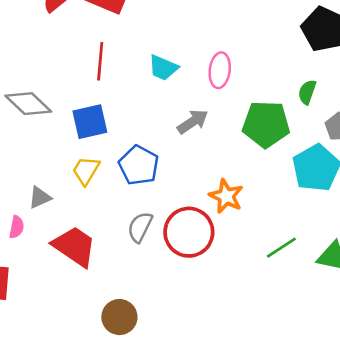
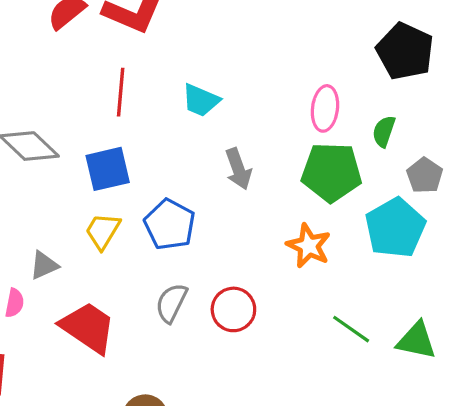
pink ellipse: (220, 70) -> (325, 108), moved
gray arrow: (193, 122) -> (238, 169), turned 104
orange star: (226, 196) -> (309, 246), moved
red circle: (189, 232) -> (233, 309), size x0.7
green line: (281, 248) -> (351, 329), turned 68

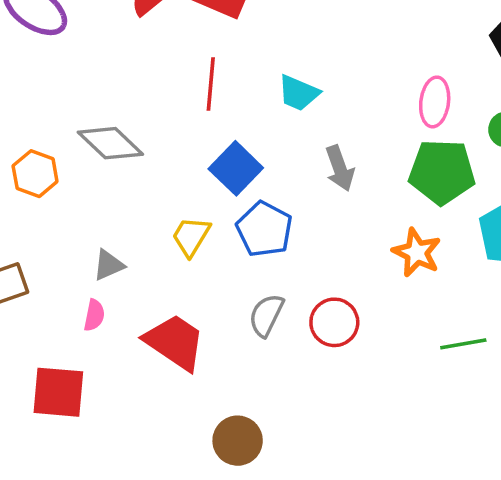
blue square: (108, 169) -> (236, 168), moved, turned -33
gray triangle: (44, 265) -> (109, 265), moved
green line: (351, 329) -> (463, 344), turned -45

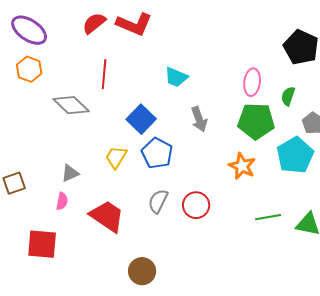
red line: (211, 84) -> (104, 74), moved
orange hexagon: (35, 174) -> (29, 69), moved

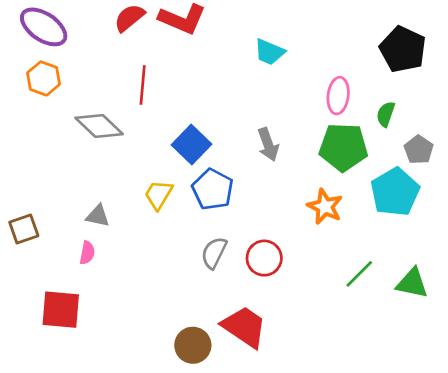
cyan trapezoid: (176, 77) -> (269, 52), moved
gray triangle: (70, 173) -> (98, 216), turned 36
red trapezoid: (107, 216) -> (244, 327), moved
green line: (268, 217) -> (359, 274), turned -35

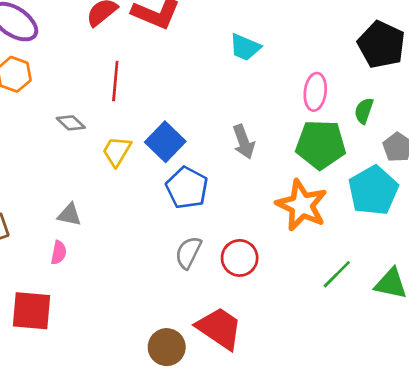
gray diamond: (99, 126) -> (71, 123), size x0.6
yellow trapezoid: (159, 195) -> (117, 151), moved
orange star: (325, 207) -> (302, 205), size x1.4

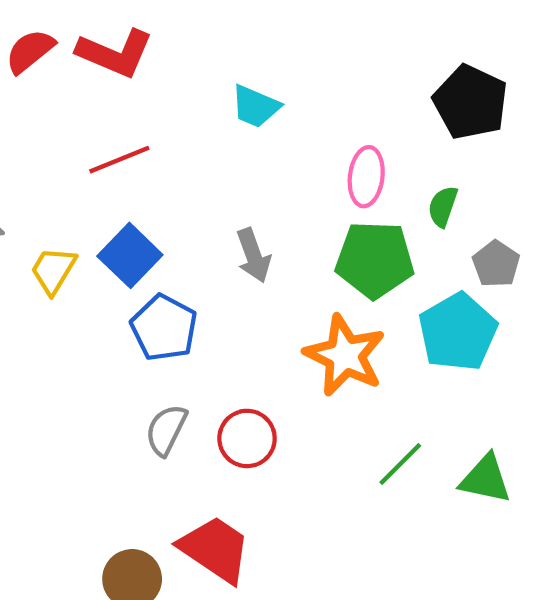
red line: (115, 81) -> (119, 160), moved, turned 63

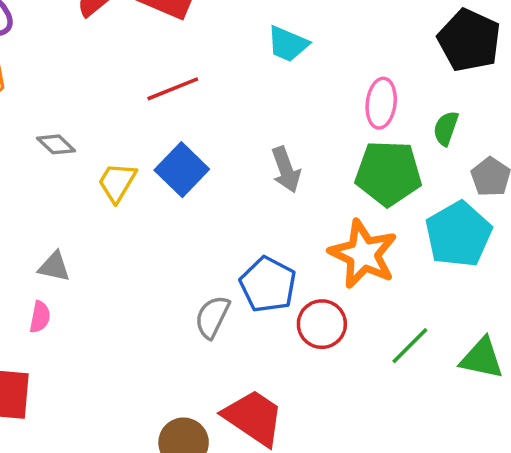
blue pentagon: (164, 328) -> (268, 285), moved
red circle: (247, 438) -> (322, 324), moved

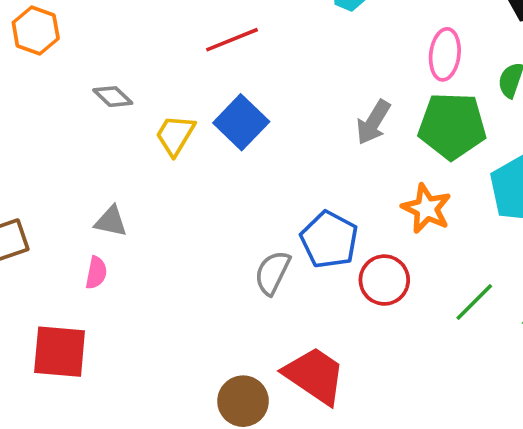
gray arrow: (286, 170) -> (373, 122), moved, turned 51
orange star: (363, 254) -> (427, 208), size x0.7

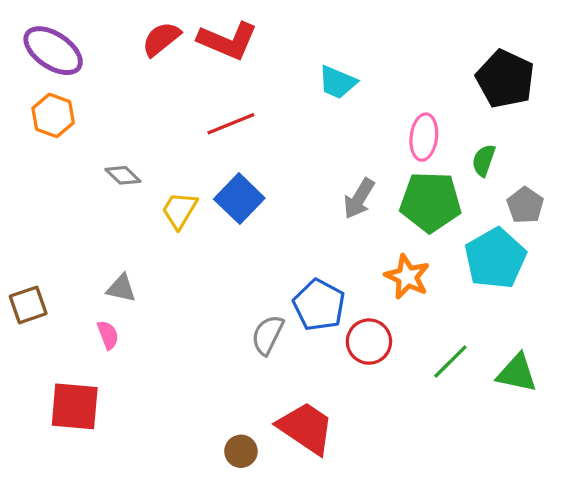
pink semicircle: (96, 273) -> (108, 335), turned -32
brown circle: (243, 401) -> (241, 451), size x0.7

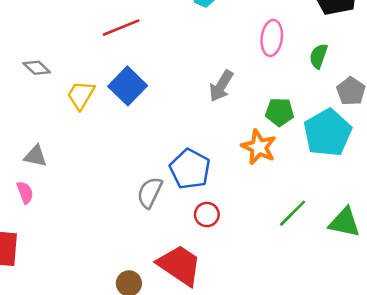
green pentagon: (430, 202) -> (280, 112), moved, size x0.6
red circle: (369, 342) -> (207, 215), moved, size x0.7

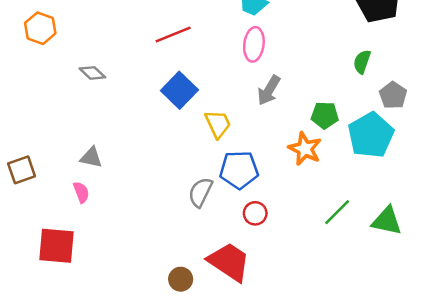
pink ellipse: (272, 38) -> (254, 44), moved
yellow trapezoid: (81, 95) -> (218, 124), moved, turned 124
blue pentagon: (190, 169) -> (239, 170), turned -30

